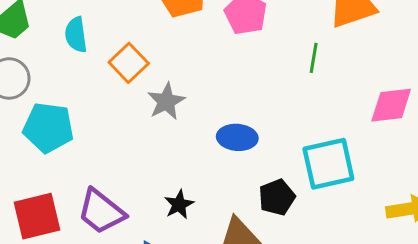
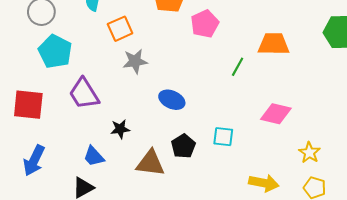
cyan square: (328, 164) -> (223, 137), size x0.6
black pentagon: (277, 197) -> (183, 146), turned -30
purple trapezoid: (101, 211) -> (84, 94), moved

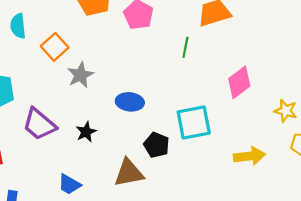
pink diamond: (276, 114) -> (239, 82), turned -32
black star: (120, 129) -> (86, 132), moved
cyan square: (223, 137) -> (194, 122), size x1.6

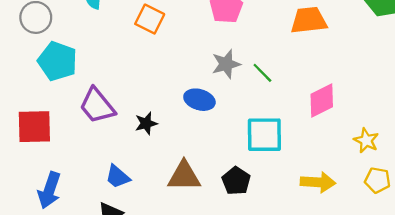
orange square: (55, 47) -> (150, 19), moved, turned -32
green line: (185, 47) -> (262, 73), moved, turned -66
gray star: (80, 75) -> (226, 64), moved
black pentagon: (156, 145) -> (236, 181), moved

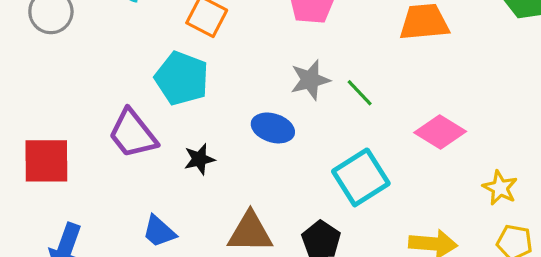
cyan pentagon: (58, 61) -> (182, 78), moved
pink diamond: (322, 100) -> (440, 132), turned 57
cyan square: (264, 135) -> (361, 177), turned -33

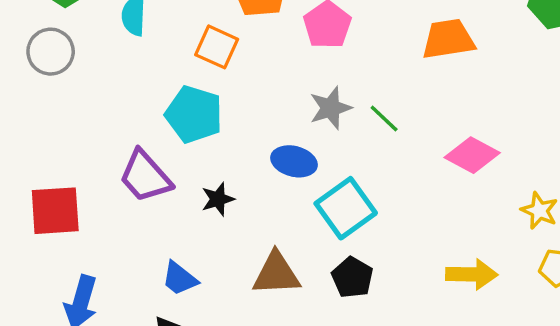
cyan square: (361, 177) -> (346, 208), moved

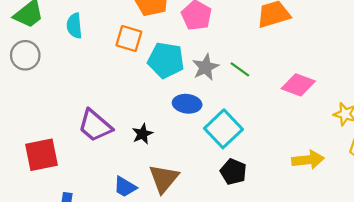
cyan pentagon: (194, 114) -> (166, 60), moved
brown triangle: (276, 274) -> (164, 179), moved, turned -40

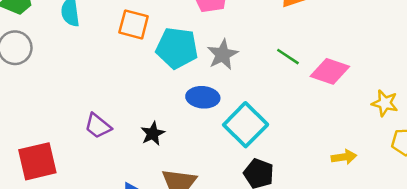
green line: (240, 69) -> (288, 57), moved
purple trapezoid: (95, 126) -> (98, 126), size x0.7
yellow arrow: (308, 160) -> (344, 157), size x0.7

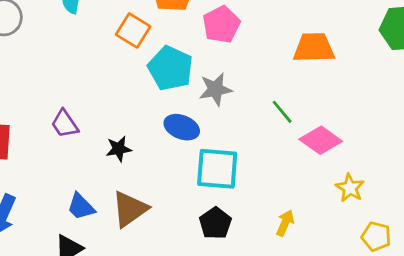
yellow star: (385, 103) -> (350, 188), moved
cyan square: (246, 125) -> (217, 169), turned 33
yellow arrow: (344, 157) -> (285, 223), moved, turned -75

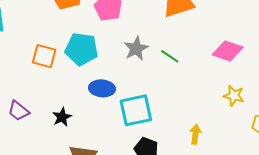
orange square: (133, 30) -> (44, 56), moved
gray star: (215, 89) -> (136, 48), moved
pink diamond: (321, 140) -> (228, 51), moved

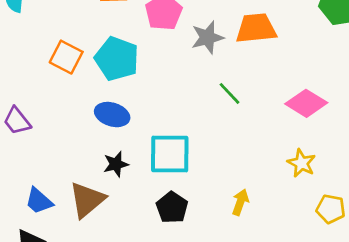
gray star: (136, 48) -> (207, 37), moved
blue ellipse: (102, 88) -> (112, 115), moved
black star: (62, 117) -> (116, 164), moved

